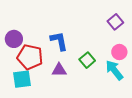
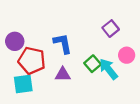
purple square: (115, 22) -> (111, 29), moved
cyan arrow: (114, 70) -> (109, 69), moved

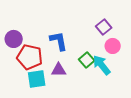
pink circle: (127, 55) -> (113, 46), moved
cyan square: (23, 84) -> (37, 79), moved

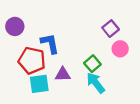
purple circle: (14, 39) -> (15, 26), moved
blue L-shape: (59, 41) -> (50, 43), moved
cyan arrow: (102, 65) -> (96, 83), moved

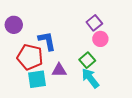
purple square: (111, 29) -> (94, 23), moved
pink circle: (120, 49) -> (100, 39), moved

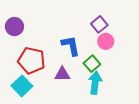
blue L-shape: (47, 41) -> (71, 46), moved
cyan arrow: (90, 78) -> (95, 83), turned 45
cyan square: (37, 79) -> (22, 86), moved, turned -36

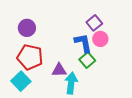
purple circle: (14, 27) -> (27, 28), moved
blue L-shape: (71, 46) -> (83, 43), moved
cyan arrow: (95, 83) -> (71, 83), moved

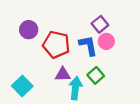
red pentagon: (30, 57) -> (56, 45), moved
green square: (87, 60) -> (96, 75), moved

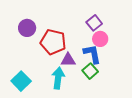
blue L-shape: (88, 46) -> (92, 54), moved
purple triangle: (63, 74) -> (68, 60), moved
cyan arrow: (75, 88) -> (58, 78), moved

